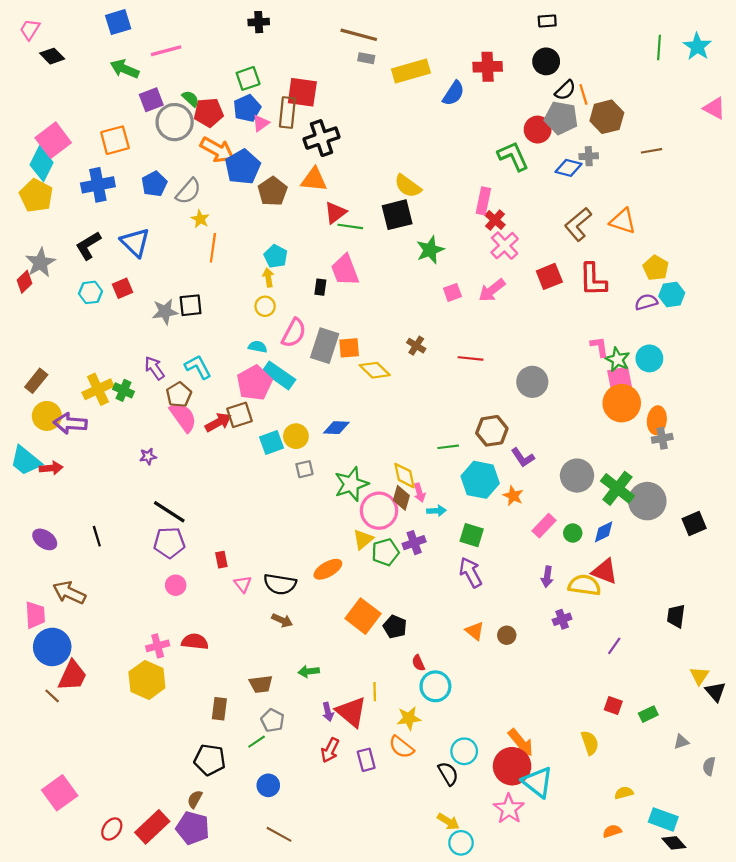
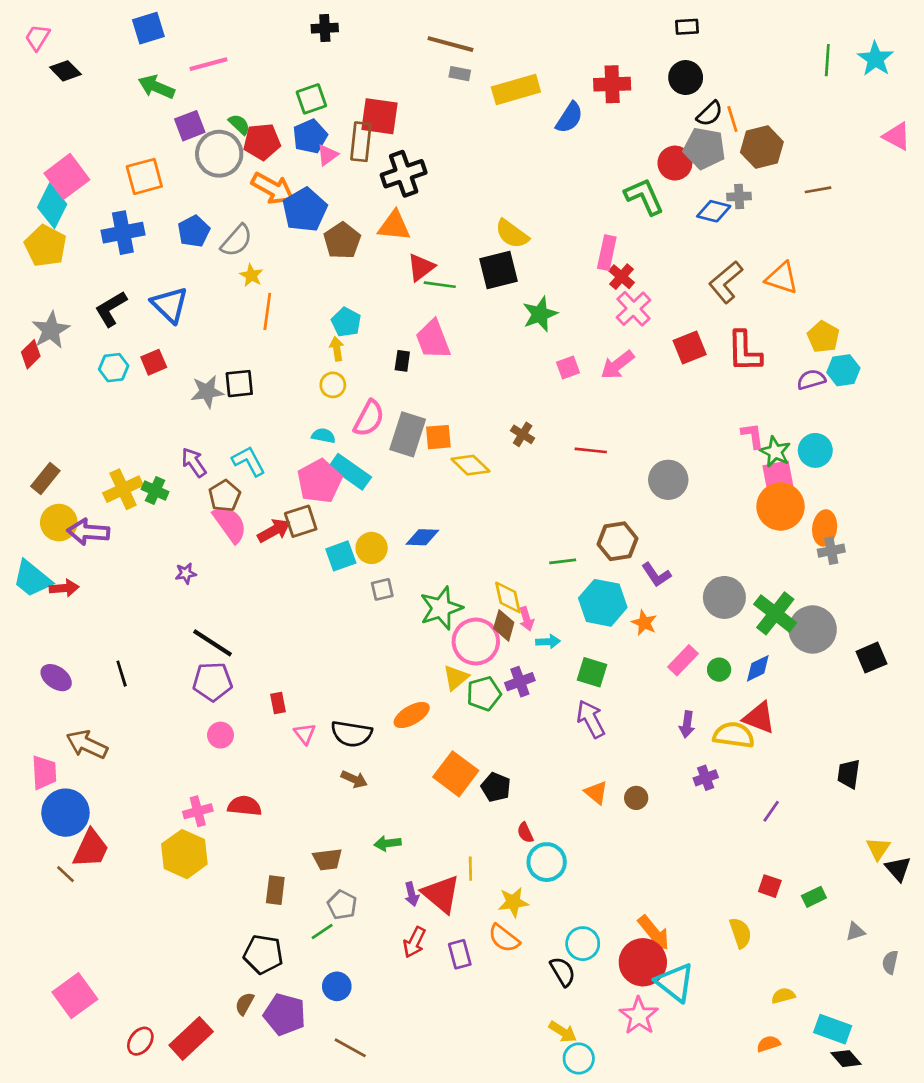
purple pentagon: (193, 828) -> (285, 1014), moved

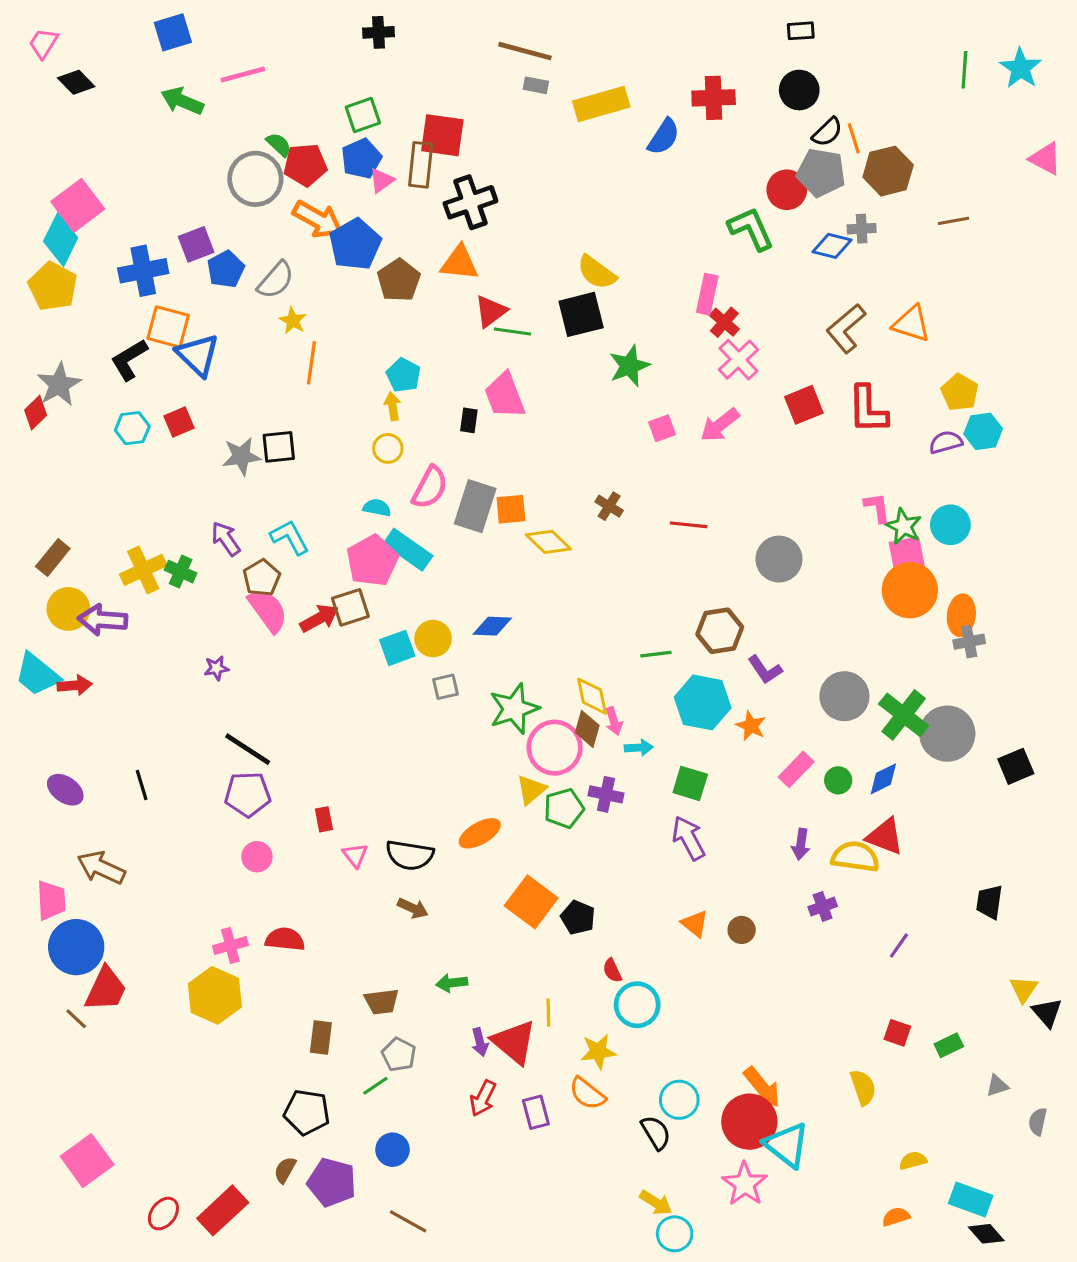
purple square: (190, 126) -> (196, 244), moved
orange square: (144, 176) -> (168, 327), moved, turned 30
purple cross: (520, 682) -> (606, 794), turned 32

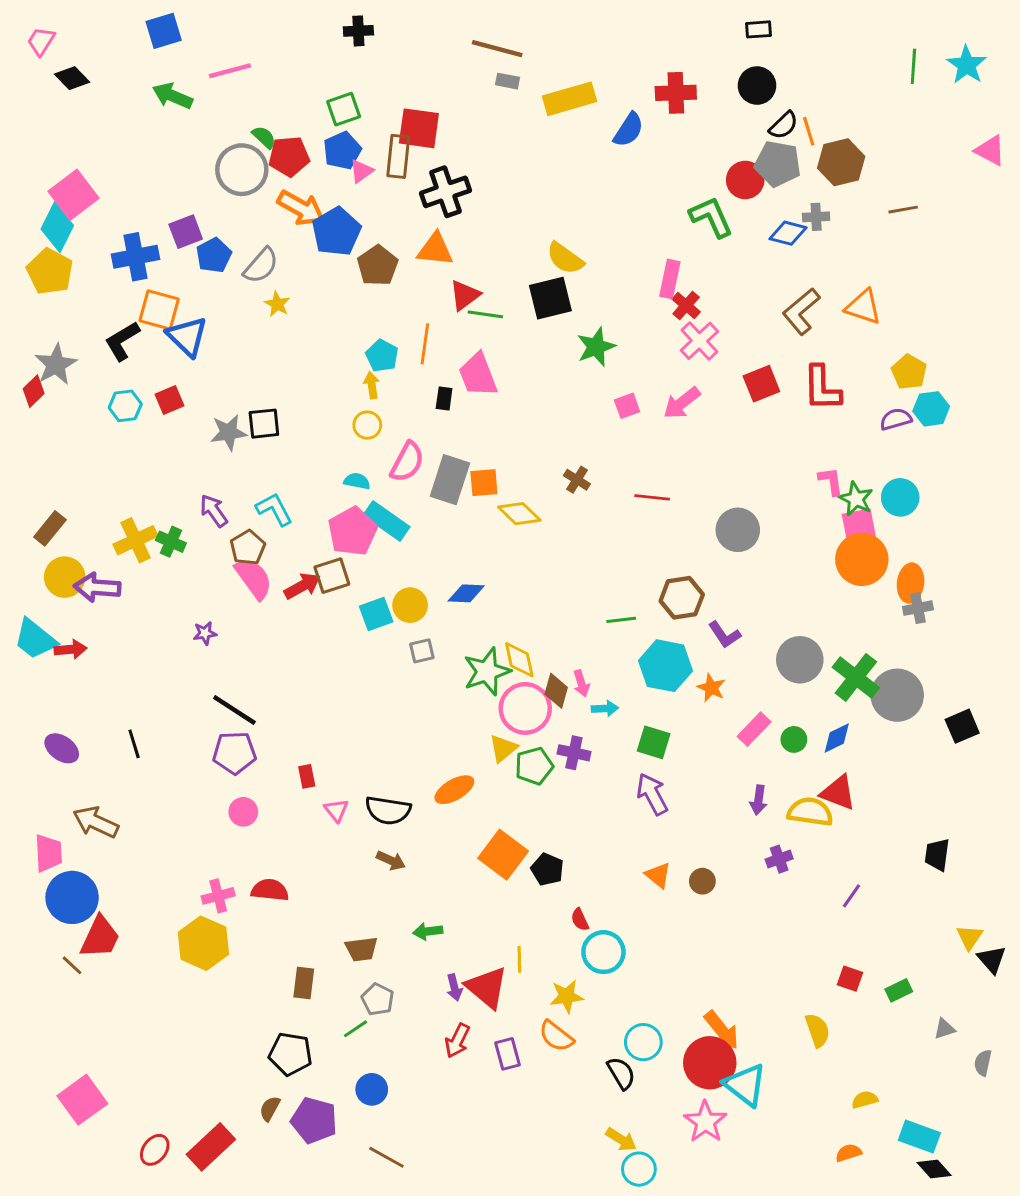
orange line: (311, 363) -> (425, 344), moved
yellow diamond: (592, 696) -> (519, 660), moved

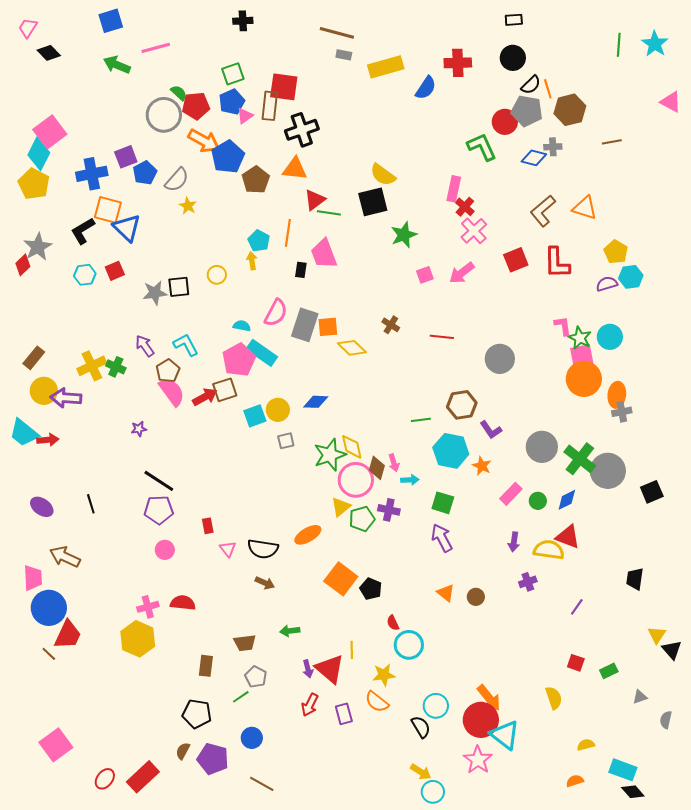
yellow circle: (367, 425) -> (217, 275), moved

